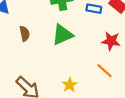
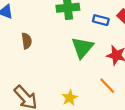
green triangle: (62, 35) -> (82, 48), moved, turned -30

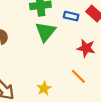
green triangle: (82, 48) -> (45, 32), moved

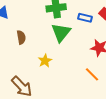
yellow star: (44, 88) -> (45, 61), moved

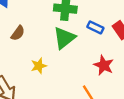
brown semicircle: (21, 37) -> (18, 33), turned 32

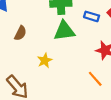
green triangle: (64, 38) -> (64, 31), turned 40

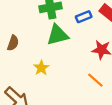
blue rectangle: (92, 16) -> (84, 17), turned -32

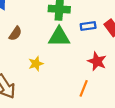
orange line: (95, 80) -> (84, 88), turned 56

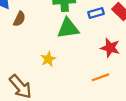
brown semicircle: (15, 33) -> (19, 19), moved
orange line: (84, 88) -> (101, 77), turned 56

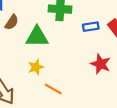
green triangle: (68, 28) -> (37, 37), moved
orange line: (101, 77) -> (53, 89), moved, turned 42

